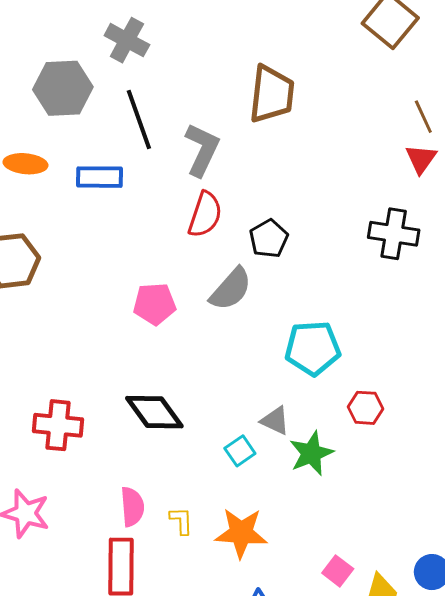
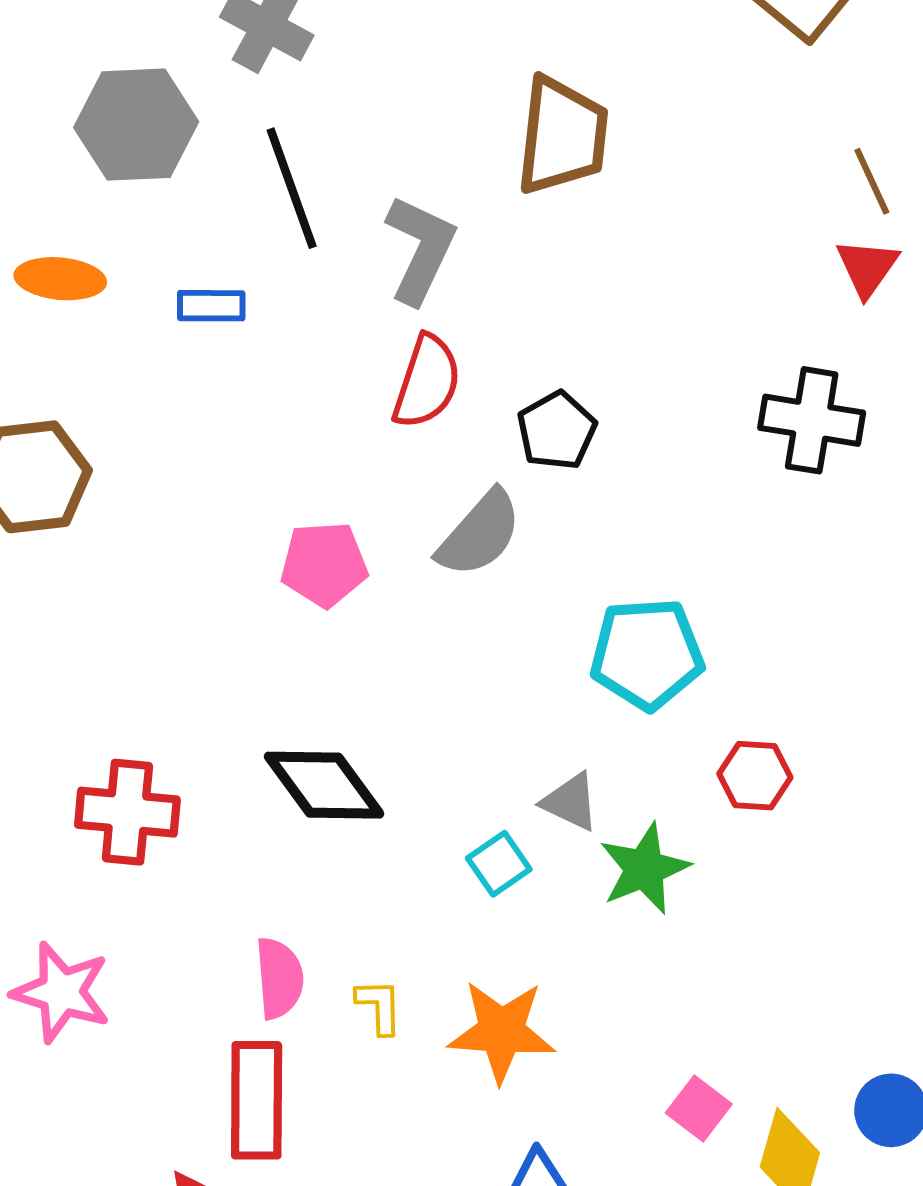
blue rectangle: (99, 177) -> (211, 306), size x0.7

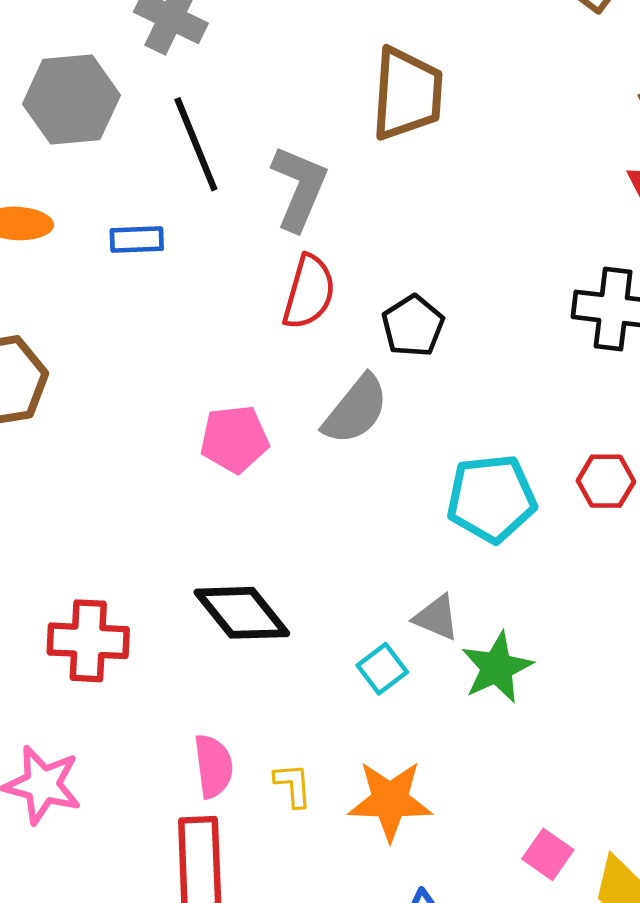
red hexagon: (755, 776) -> (606, 481), moved

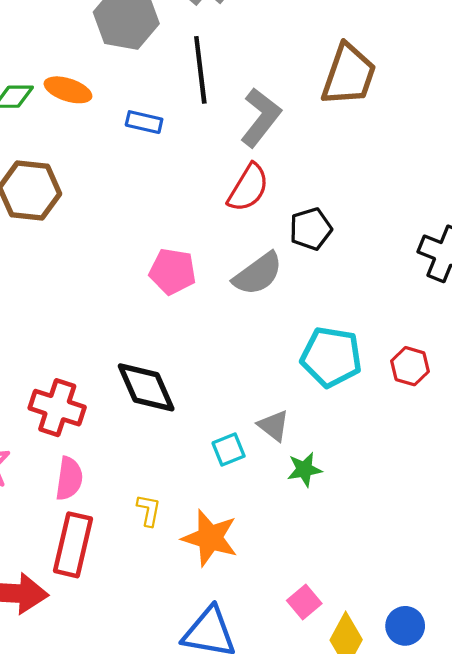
red cross: (88, 641) -> (57, 408), moved
green star: (497, 668) -> (304, 469), size x0.7
pink semicircle: (213, 766) -> (69, 479), moved

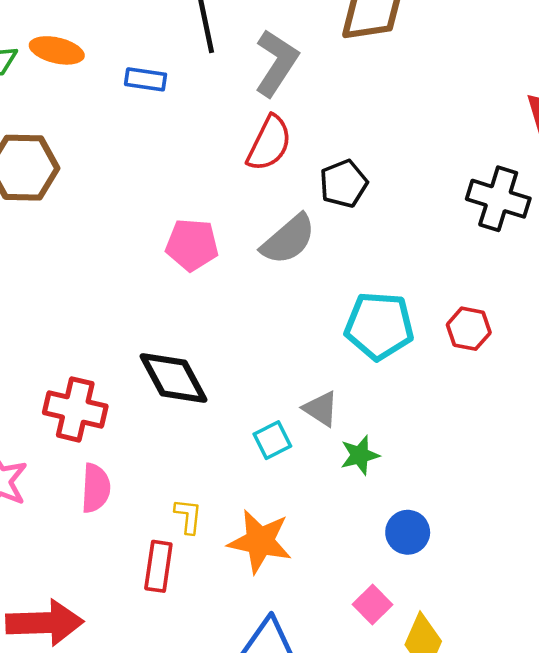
red rectangle: (73, 545) -> (158, 566), moved, size x0.7
blue circle: (405, 626) -> (408, 532), moved

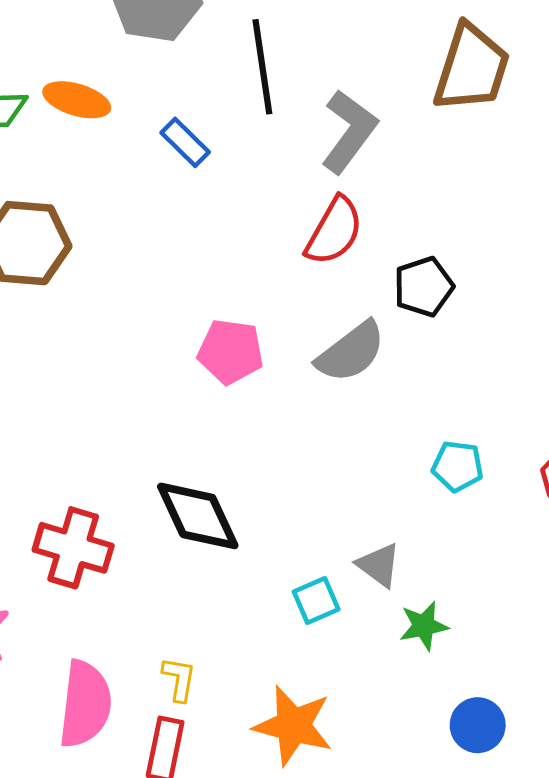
blue rectangle: (146, 79) -> (185, 142), turned 33
cyan pentagon: (379, 326) -> (458, 466), size x0.6
pink semicircle: (96, 488) -> (85, 704), moved, size x1.4
yellow L-shape: (188, 516) -> (179, 679), moved

